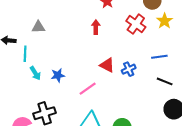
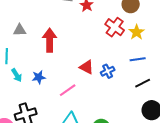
yellow star: (165, 21) -> (137, 32), moved
red arrow: (96, 27) -> (50, 40), moved, size x1.6
black line: (165, 81) -> (143, 83), turned -49

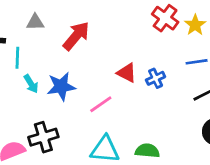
red arrow: (50, 40) -> (76, 36), turned 40
blue star: (39, 77) -> (61, 86), size x1.5

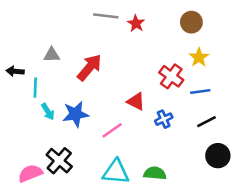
red cross: (165, 18) -> (171, 76), moved
blue cross: (156, 78) -> (164, 119), moved
black cross: (43, 137) -> (59, 161), turned -32

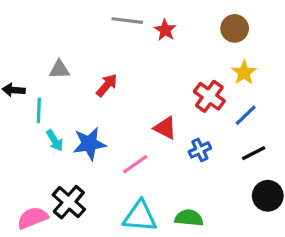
red arrow: (89, 67) -> (107, 85), size x0.7
blue line: (200, 91) -> (246, 115), turned -36

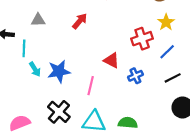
red arrow: (107, 85) -> (80, 21), moved
red cross: (209, 96) -> (142, 39), turned 35
pink line: (135, 164) -> (91, 86), turned -42
black cross: (69, 202) -> (59, 112), moved

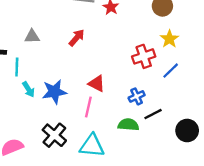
red triangle: (111, 60) -> (97, 84), moved
black line: (173, 78) -> (153, 114), moved
green semicircle: (128, 123) -> (128, 125), moved

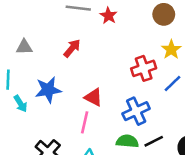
blue star: (54, 92) -> (48, 90), moved
blue cross: (137, 96) -> (136, 111), size x1.5
black line: (153, 114) -> (154, 141), moved

